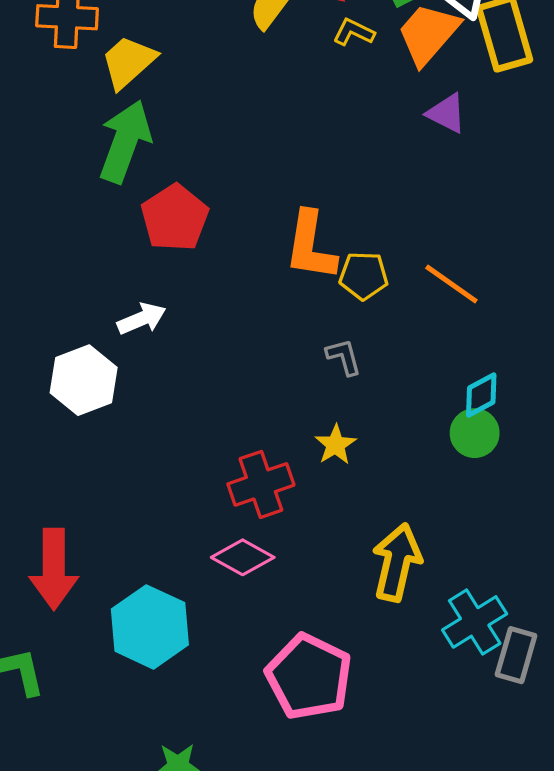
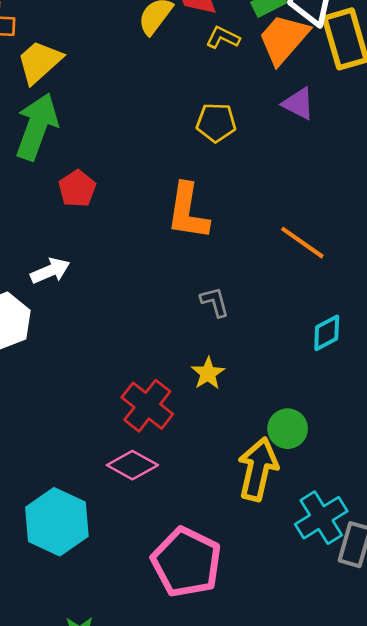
red pentagon: (175, 218) -> (77, 189), size x0.7
yellow pentagon: (364, 276) -> (216, 123), moved
green circle: (475, 433) -> (288, 429), moved
red cross: (261, 484) -> (147, 406), turned -33

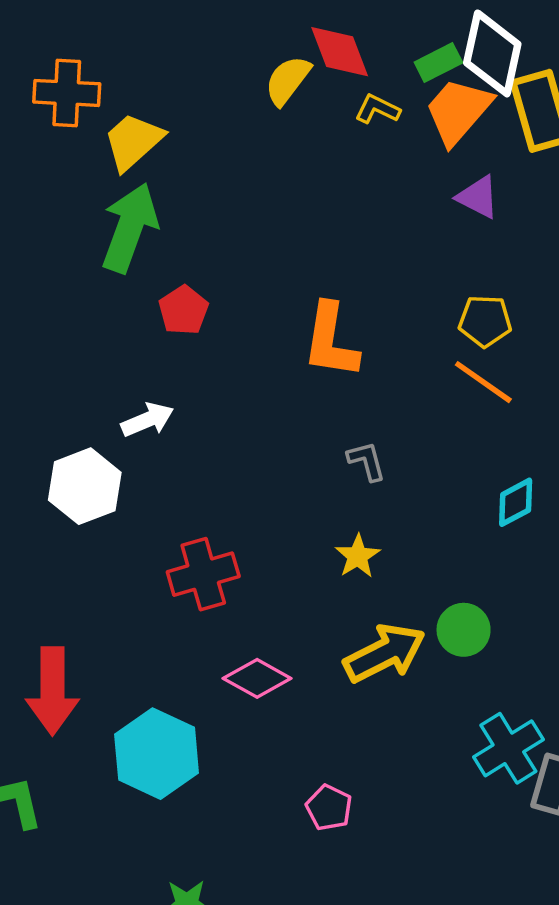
yellow pentagon: (216, 123) -> (485, 321), moved
red cross: (147, 406) -> (203, 574), moved, turned 36
yellow arrow: (258, 469) -> (385, 653), moved, turned 50
pink pentagon: (186, 562) -> (329, 808), size x0.5

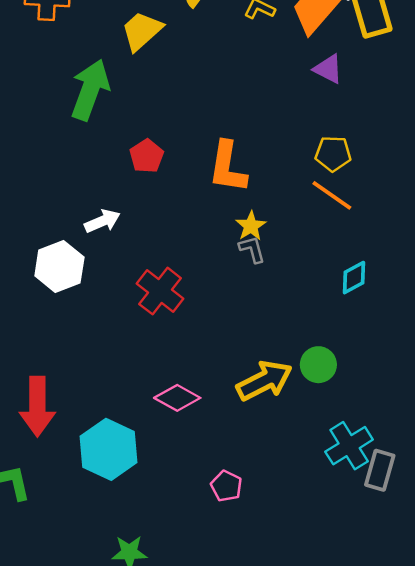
yellow trapezoid: (133, 141) -> (142, 31), moved
red pentagon: (183, 310) -> (147, 156), moved
yellow star: (358, 556) -> (251, 226), moved
red cross: (203, 574) -> (160, 291), moved, turned -36

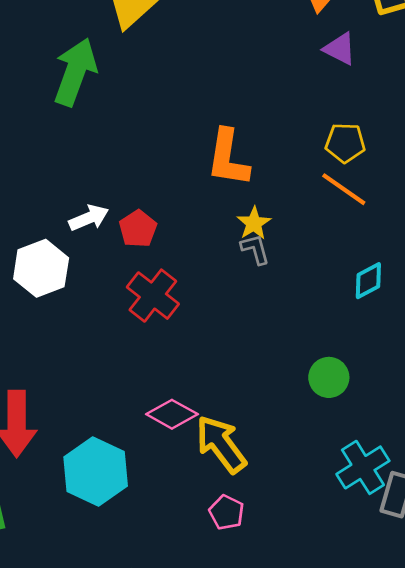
red pentagon: (147, 156) -> (138, 229), moved
yellow arrow: (264, 381) -> (221, 444), moved, turned -100

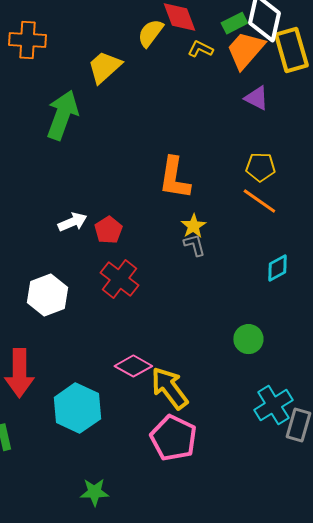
white hexagon: (41, 268) -> (47, 295), moved
pink pentagon: (227, 512) -> (173, 438), size x1.8

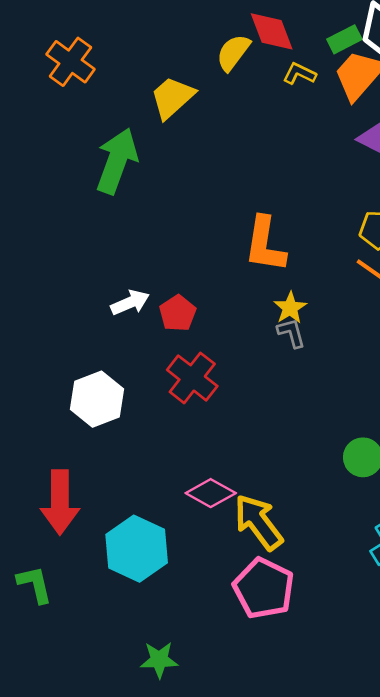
orange cross: (27, 40) -> (71, 62), turned 33

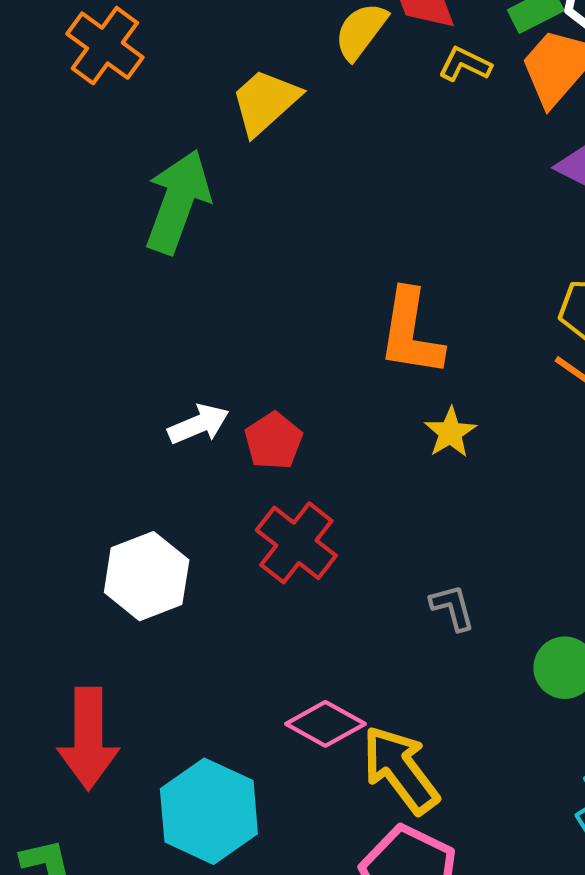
gray L-shape: (291, 333) -> (452, 607), moved

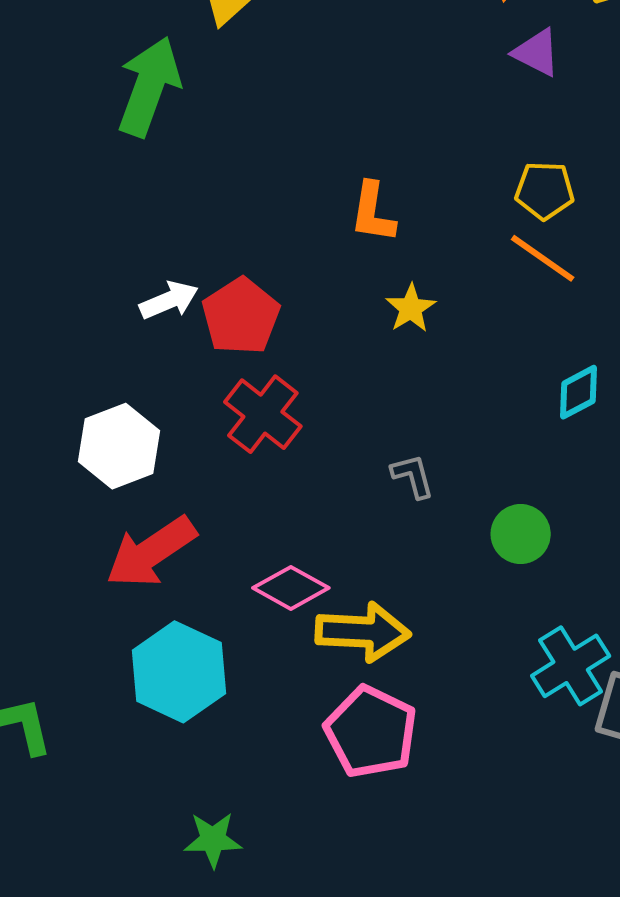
orange L-shape: (411, 333) -> (373, 212), size x0.7
red pentagon: (273, 441) -> (241, 316), size x1.4
red arrow: (88, 738) -> (151, 552), moved, turned 56
yellow arrow: (400, 770) -> (363, 632), turned 130

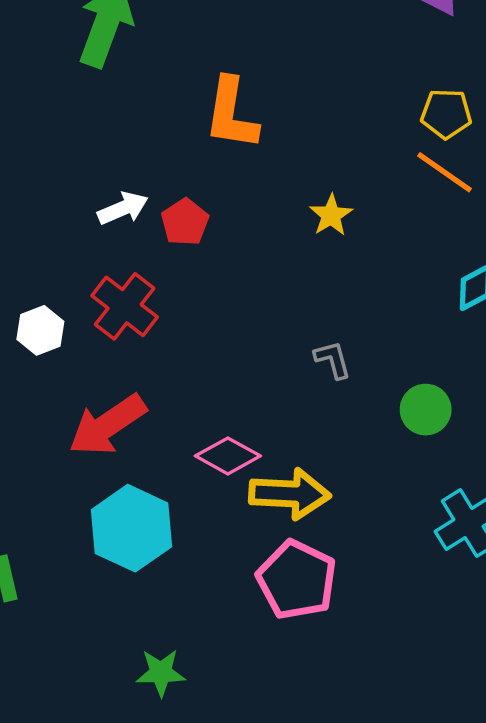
orange L-shape: (373, 212) -> (231, 114), moved, size x1.4
red pentagon: (241, 316) -> (185, 222), size x0.7
red cross: (263, 414) -> (125, 306), moved
white hexagon: (119, 446) -> (40, 330), moved, size x0.7

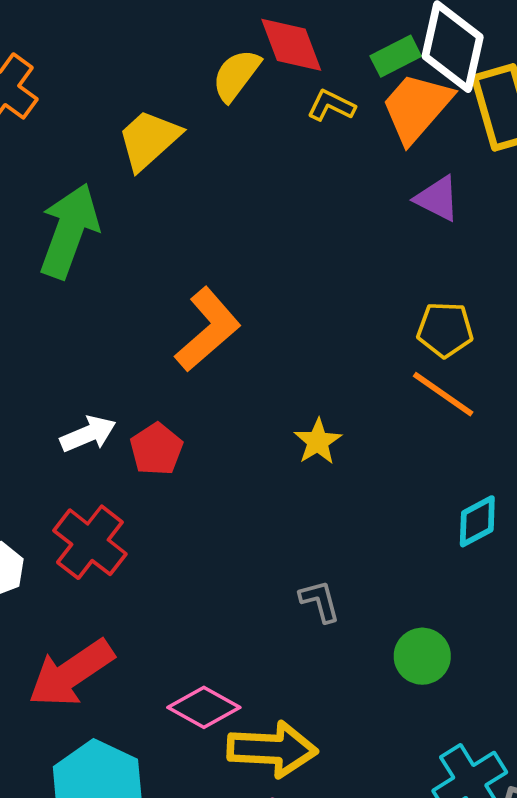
orange L-shape: (231, 114) -> (208, 330), turned -140

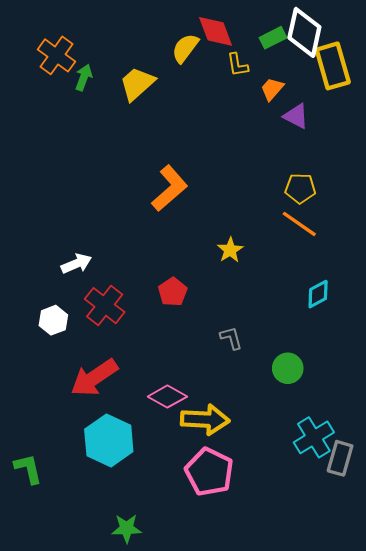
yellow L-shape: (331, 106) -> (238, 65), turned -125
orange trapezoid: (417, 107) -> (272, 89), moved, size x0.6
green arrow: (69, 231) -> (84, 77), moved, size x0.5
white arrow: (88, 434) -> (76, 264), moved
red pentagon: (156, 449) -> (173, 292), moved

